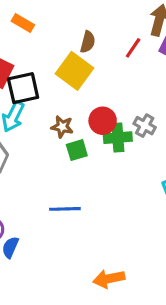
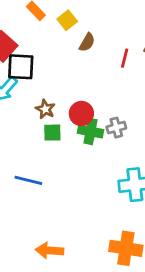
red line: (133, 48) -> (125, 58), turned -36
yellow square: (75, 71) -> (67, 20), moved, size x0.6
gray cross: (145, 126) -> (116, 128), turned 30

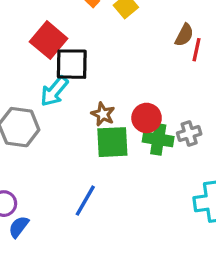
brown semicircle: (87, 42) -> (184, 35), moved
green square: (52, 133) -> (112, 142), size x1.5
blue line: (28, 180) -> (85, 201), turned -72

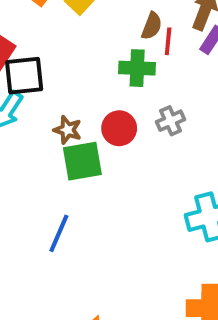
gray cross: (189, 134) -> (171, 121), moved
green cross: (158, 139) -> (137, 68), moved

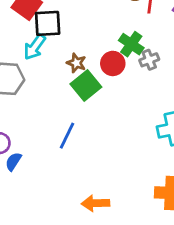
green cross: (137, 68) -> (131, 44), moved, turned 30
green square: (82, 161) -> (86, 86), turned -32

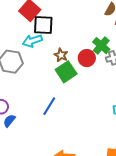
cyan arrow: (35, 47) -> (32, 41), turned 30

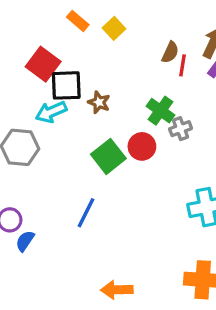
brown star: (61, 55) -> (99, 102), moved
red circle: (87, 58) -> (142, 146), moved

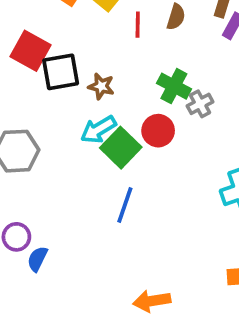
red line: (182, 65) -> (138, 25), moved
cyan arrow: (51, 112) -> (98, 129), moved
blue line: (86, 213) -> (125, 205), moved

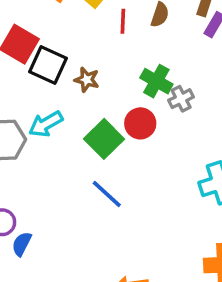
black square: (61, 72) -> (48, 65), turned 33
cyan arrow: (98, 129) -> (46, 124), moved
blue line: (125, 205) -> (107, 194), turned -68

